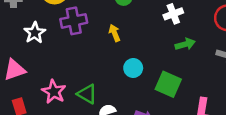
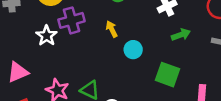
white star: (35, 33) -> (47, 36), moved
cyan circle: (133, 68) -> (133, 50), moved

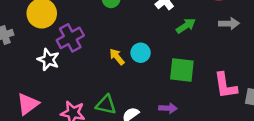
yellow arrow: (112, 29) -> (117, 57), moved

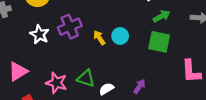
purple cross: (70, 38) -> (70, 27), moved
green square: (182, 70) -> (159, 42), moved
purple arrow: (168, 108) -> (139, 86), turned -64

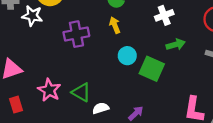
white star: (39, 34) -> (32, 16), moved, turned -30
yellow arrow: (99, 38) -> (115, 25), moved
green square: (159, 42) -> (152, 69), moved

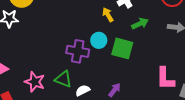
yellow arrow: (115, 25) -> (108, 15), moved
purple cross: (76, 34) -> (78, 51), moved, turned 30

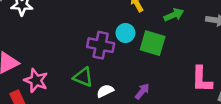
pink star: (35, 82) -> (36, 80), moved

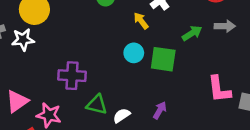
green arrow: (174, 15) -> (192, 33), moved
purple cross: (101, 45) -> (72, 76), moved

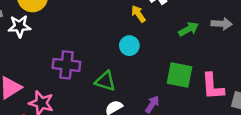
green square: (163, 59) -> (179, 75), moved
green triangle: (97, 105) -> (105, 81), moved

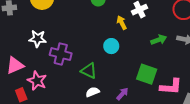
white star: (19, 26) -> (38, 39), moved
pink L-shape: (213, 86) -> (171, 87), turned -90

